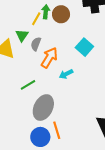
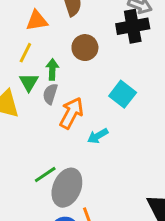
green arrow: (46, 12) -> (52, 69), moved
yellow line: (36, 19) -> (25, 53), moved
green line: (28, 85) -> (45, 175), moved

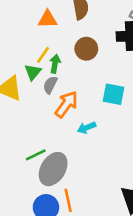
yellow line: (25, 53) -> (43, 55), moved
cyan square: (123, 94) -> (113, 94), turned -35

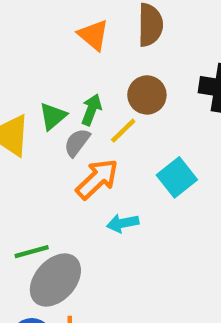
orange triangle: (48, 19) -> (93, 35), turned 30
yellow line: (43, 55) -> (123, 131), moved
cyan square: (113, 94) -> (177, 177), turned 30

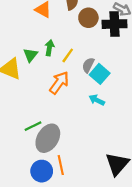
brown circle: (147, 95) -> (88, 18), moved
gray semicircle: (77, 142) -> (88, 65), moved
cyan arrow: (123, 223) -> (97, 100), moved, turned 49

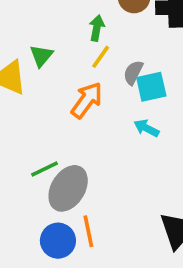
green arrow: (49, 48) -> (97, 28), moved
cyan square: (100, 74) -> (151, 87), turned 36

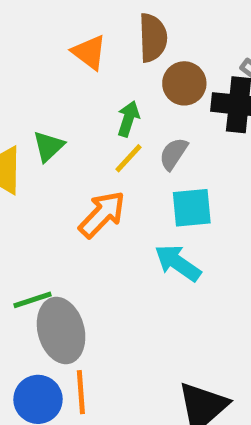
gray semicircle: (133, 73) -> (173, 154), moved
cyan arrow: (146, 128) -> (178, 263), size x1.4
gray ellipse: (68, 188) -> (61, 330), turned -54

